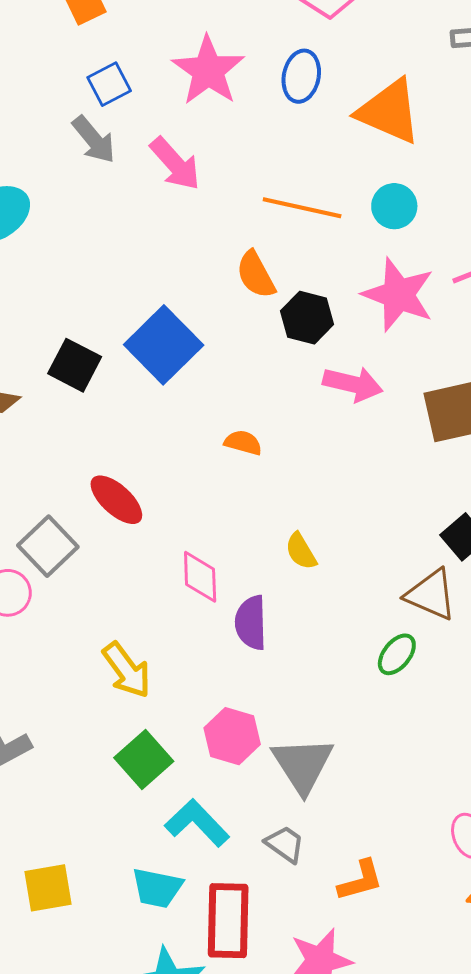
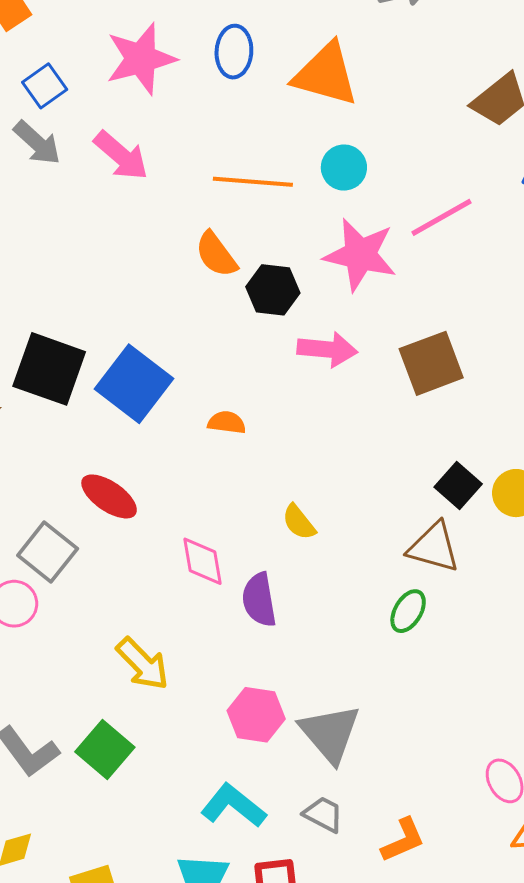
pink star: (208, 71) -> (141, 59), turned 30
blue square: (164, 345) -> (134, 384), moved
black square: (75, 365) -> (49, 369), size x1.4
green square: (144, 760) -> (105, 749), moved

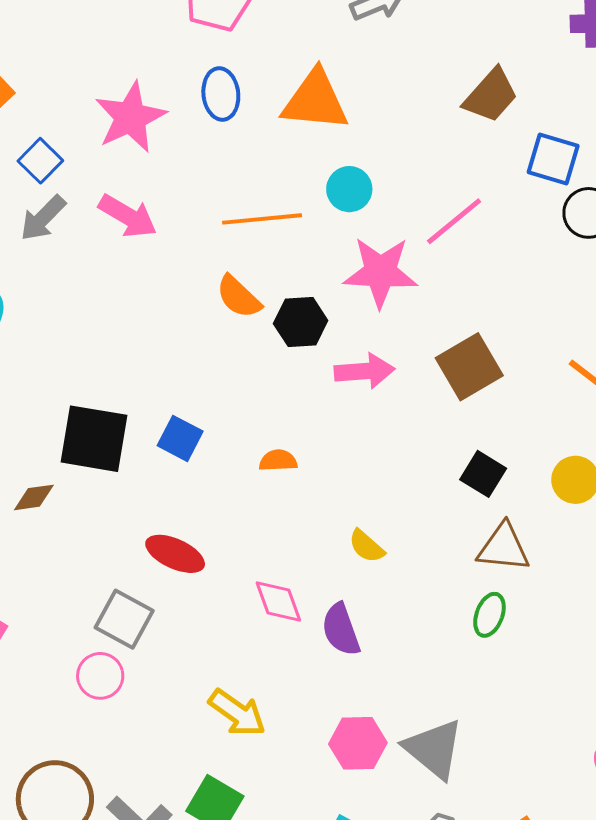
gray arrow: (37, 143) -> (43, 218), turned 102
blue square: (134, 384) -> (180, 438), size x0.6
black square: (458, 486) -> (483, 474), moved

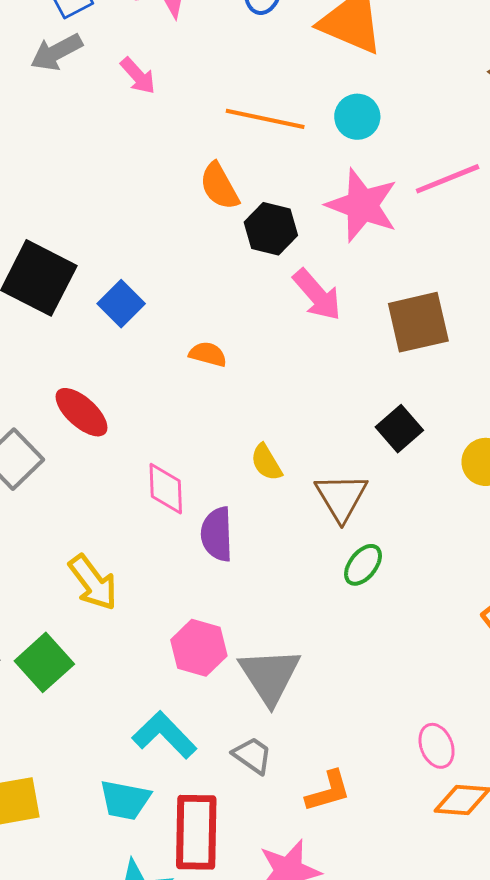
pink arrow: (128, 216) -> (138, 76), size x0.7
pink arrow: (365, 371) -> (317, 295), turned 36
brown triangle: (504, 548) -> (341, 497), moved, turned 36

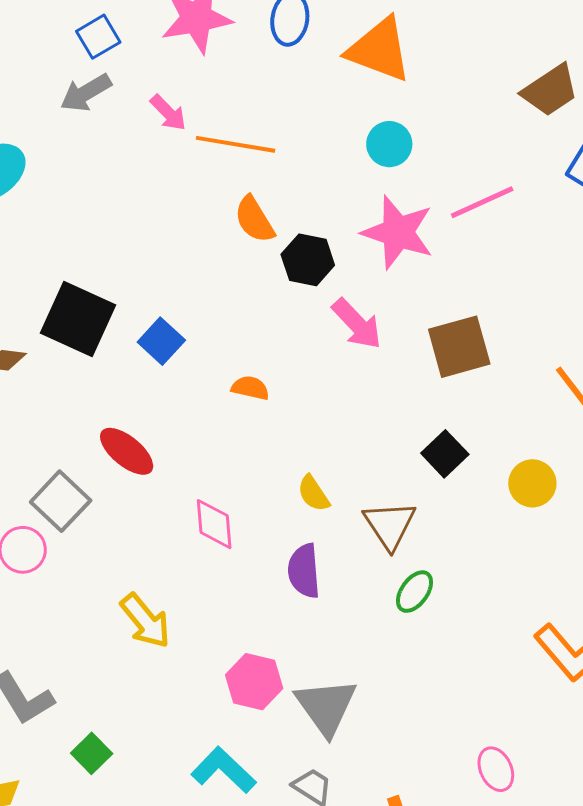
orange line: (265, 119) -> (236, 144), moved
purple semicircle: (217, 534) -> (304, 571), moved
green square: (44, 662) -> (92, 753), moved, size x0.7

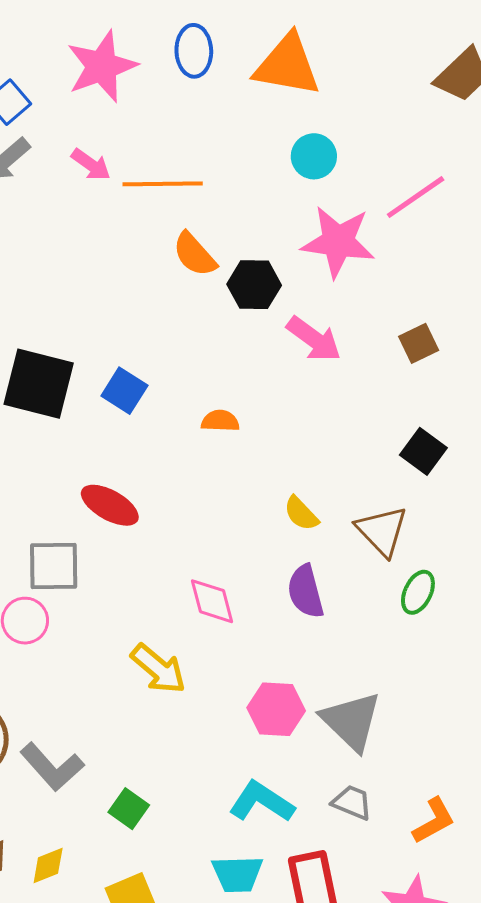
brown square: (459, 347) -> (419, 343), size x0.6
gray square: (61, 501) -> (54, 566), turned -34
pink diamond: (214, 524) -> (212, 601), moved

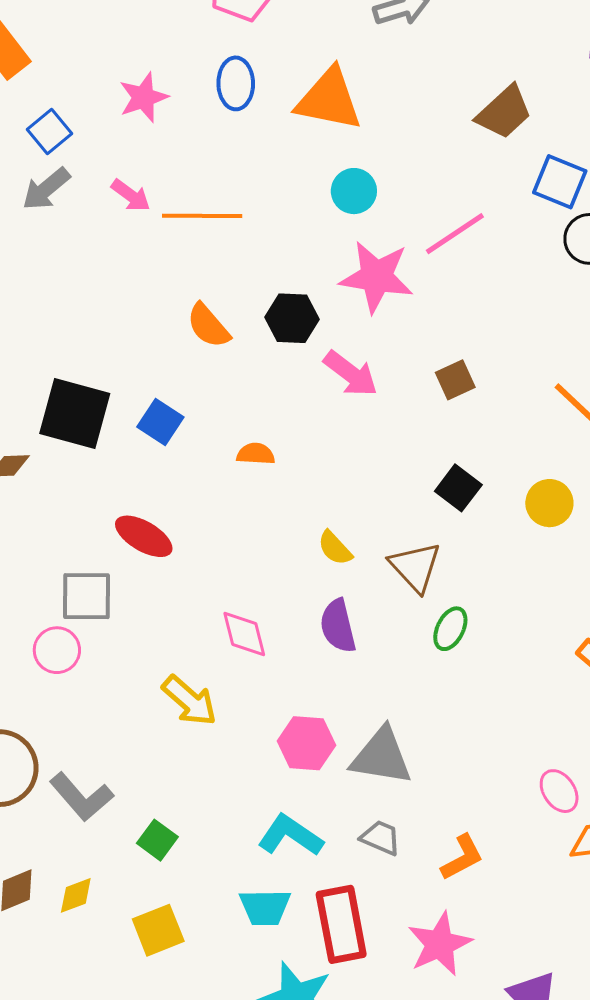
pink star: (102, 66) -> (143, 97), size x0.7
orange semicircle: (195, 254) -> (208, 326), moved
gray triangle: (351, 721) -> (381, 756), turned -36

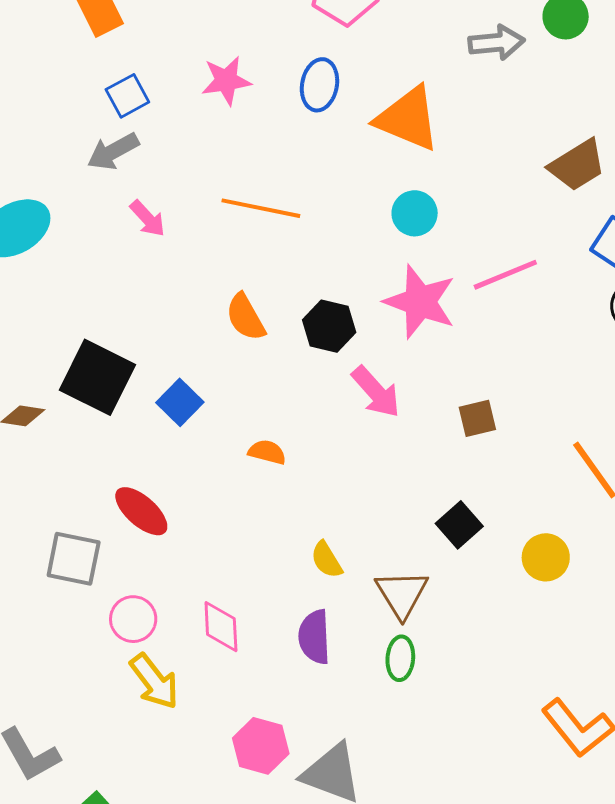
pink arrow: (131, 195) -> (148, 219), moved
green ellipse: (450, 629) -> (400, 658), moved, turned -33
pink circle: (57, 650) -> (133, 619), moved

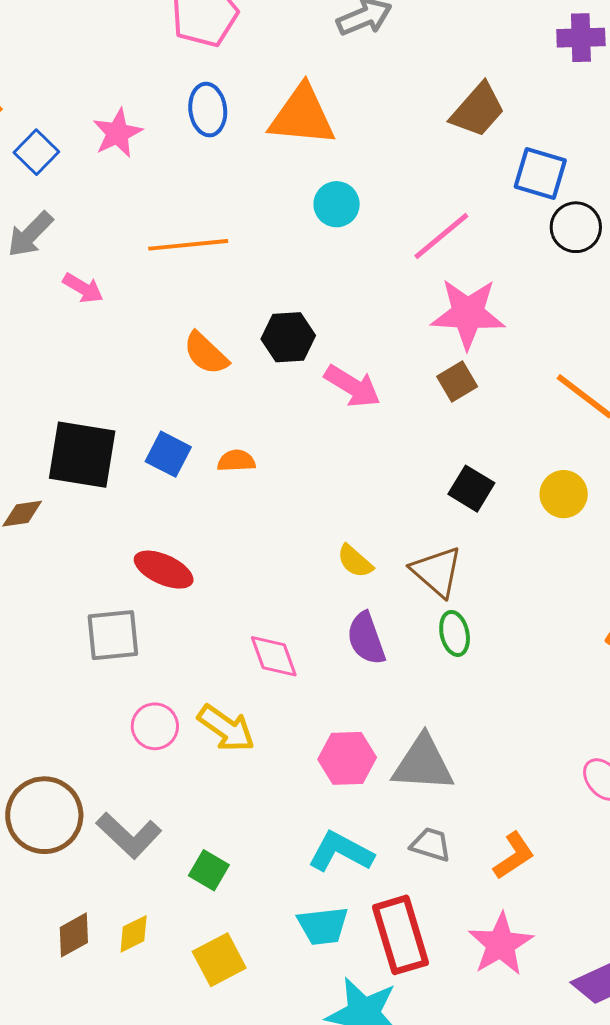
blue square: (127, 96) -> (36, 152), moved
pink star: (420, 302) -> (468, 314), moved
orange semicircle: (267, 452) -> (236, 461), moved
pink circle: (133, 619) -> (155, 726), moved

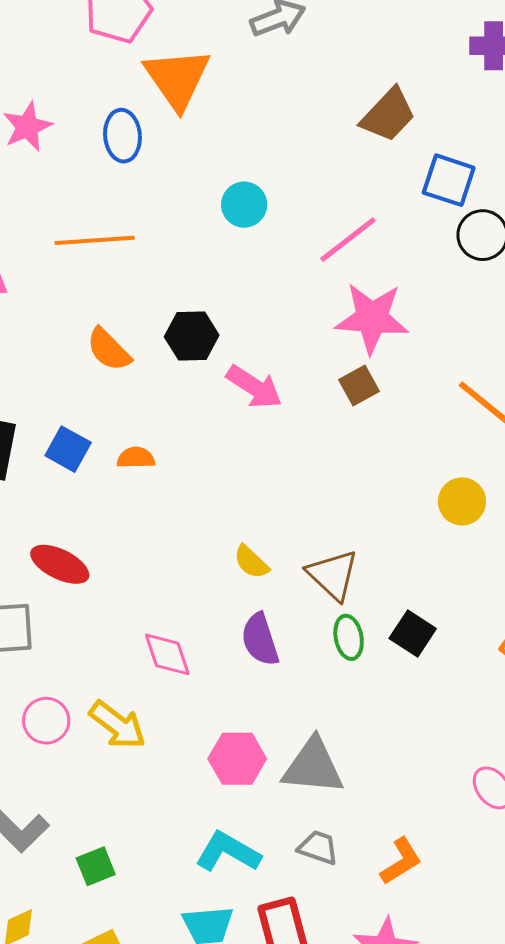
blue ellipse: (208, 110) -> (122, 136), moved
orange triangle: (302, 116) -> (177, 79), moved, turned 48
black square: (471, 489) -> (413, 633), moved
green square: (209, 870) -> (96, 866), turned 36

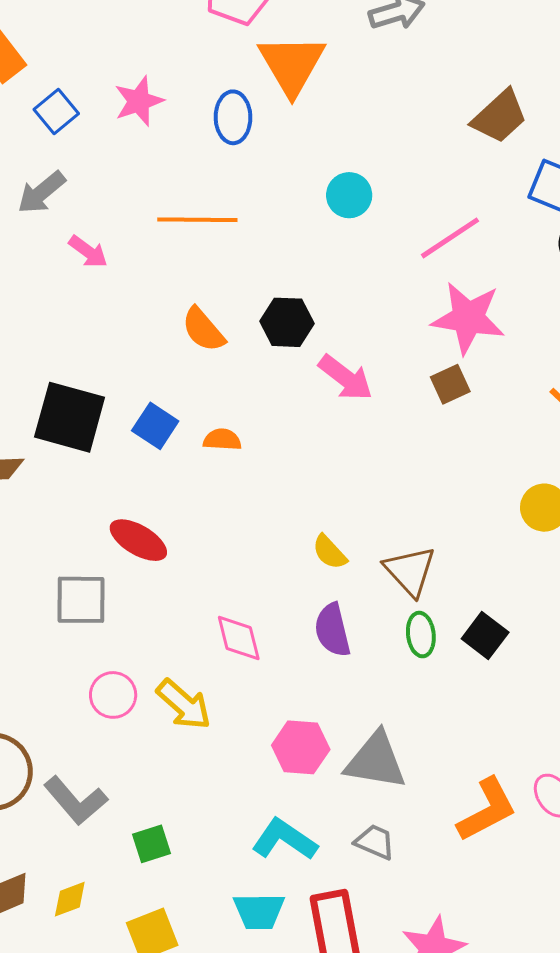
orange L-shape: (401, 861) -> (487, 810), moved, size x1.4

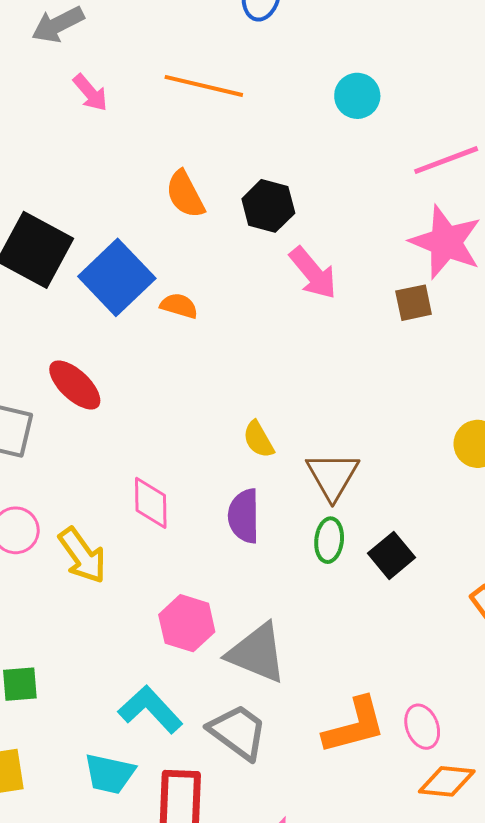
blue square: (155, 426) -> (117, 277), size x1.6
gray trapezoid: (375, 842) -> (238, 732), size x1.5

